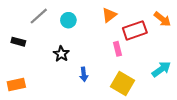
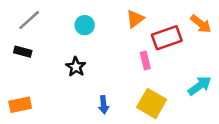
gray line: (39, 16) -> (29, 20), moved
blue arrow: (84, 74) -> (104, 105), moved

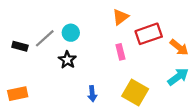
gray line: (29, 20) -> (45, 38), moved
orange arrow: (201, 24) -> (179, 47), moved
cyan circle: (85, 25) -> (71, 33), moved
pink rectangle: (145, 60) -> (120, 52), moved

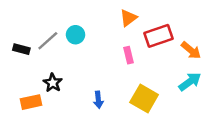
black star: (67, 60) -> (53, 83), moved
orange rectangle: (18, 94) -> (31, 102), moved

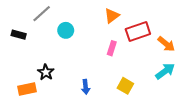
gray line: (48, 41) -> (42, 14), moved
black rectangle: (21, 49) -> (19, 35), moved
pink rectangle: (128, 55) -> (112, 48), turned 32
yellow square: (144, 98) -> (125, 86), size x0.7

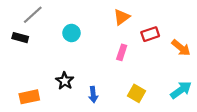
gray line: (42, 14) -> (33, 15), moved
red rectangle: (138, 31) -> (150, 34), size x0.7
cyan arrow: (165, 71) -> (181, 90), moved
black star: (46, 72) -> (65, 81), moved

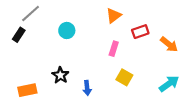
black rectangle: (20, 38) -> (19, 35), turned -72
yellow square: (136, 93) -> (124, 77), moved

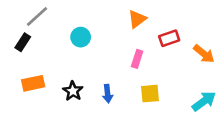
yellow square: (124, 77) -> (150, 94), turned -35
blue arrow: (87, 88) -> (108, 94), moved
orange rectangle: (27, 90) -> (33, 83), moved

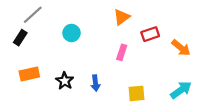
yellow square: (150, 94) -> (136, 93), moved

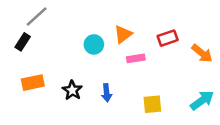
orange triangle: (122, 17) -> (123, 34), moved
cyan circle: (72, 33) -> (94, 44), moved
pink rectangle: (122, 52) -> (136, 58), turned 63

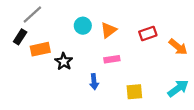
cyan circle: (94, 44) -> (83, 26), moved
pink rectangle: (136, 58) -> (112, 59), moved
orange rectangle: (33, 83) -> (40, 49), moved
black star: (72, 90) -> (64, 62), moved

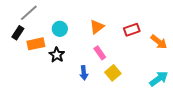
cyan circle: (83, 26) -> (60, 29), moved
pink rectangle: (112, 59) -> (100, 53), turned 64
yellow square: (134, 92) -> (113, 73), moved, turned -35

